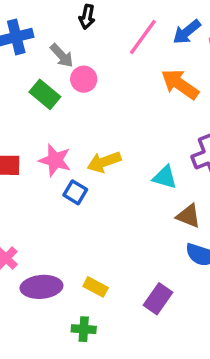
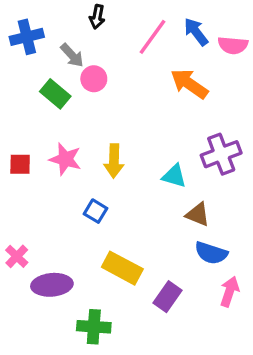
blue arrow: (187, 32) -> (196, 32), turned 92
yellow arrow: (104, 162) -> (114, 161), turned -68
blue square: (75, 192) -> (96, 211), moved
yellow rectangle: (96, 287) -> (122, 268), moved, size x1.6
green cross: (84, 329) -> (94, 327), size x1.4

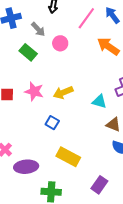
pink circle: (94, 79) -> (60, 43), moved
yellow arrow: (114, 161) -> (63, 92), turned 66
purple rectangle: (168, 297) -> (99, 185), moved

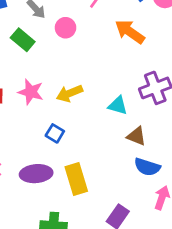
yellow rectangle: (68, 157) -> (76, 179), turned 45
purple ellipse: (26, 167) -> (36, 174), moved

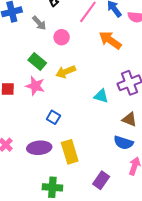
green rectangle: (23, 40) -> (37, 62), moved
yellow arrow: (70, 93) -> (66, 72), moved
brown triangle: (136, 136) -> (130, 119), moved

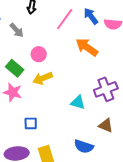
pink circle: (62, 37) -> (39, 54), moved
blue square: (53, 117) -> (31, 123), turned -32
blue semicircle: (123, 143) -> (84, 146), moved

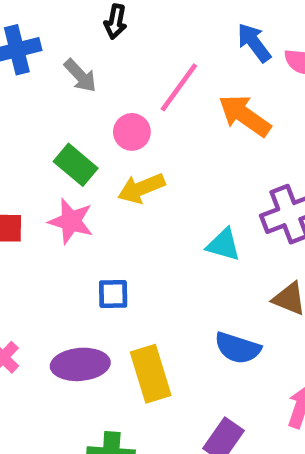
pink line: (65, 19) -> (179, 87), moved

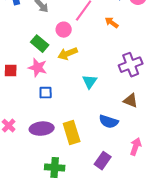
orange arrow: (245, 116) -> (112, 23), size x0.6
cyan triangle: (223, 245) -> (90, 82), moved, turned 49
blue square: (113, 294) -> (46, 93), moved

